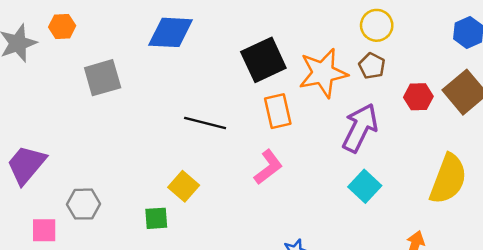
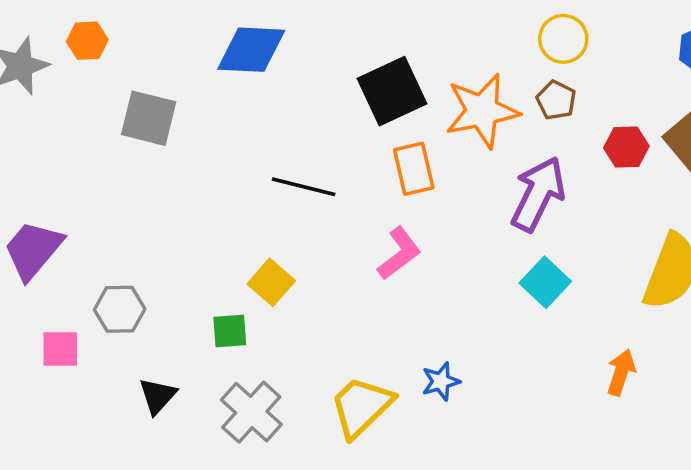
gray square: (103, 78) -> (149, 118), turned 30

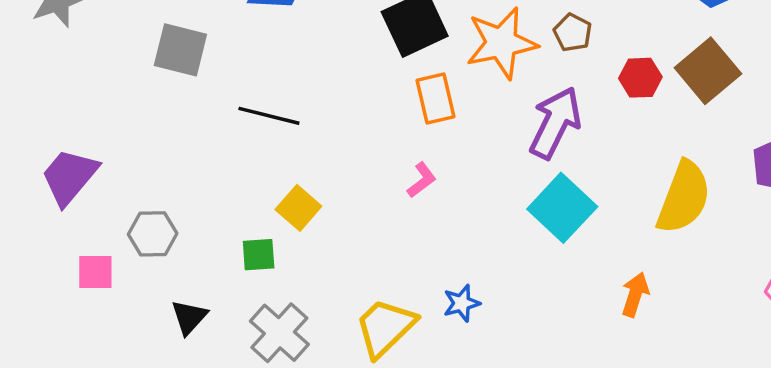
black line: (304, 187) -> (269, 116), moved
pink L-shape: (399, 253) -> (422, 180), size x0.7
cyan square: (545, 282) -> (562, 208), size x1.4

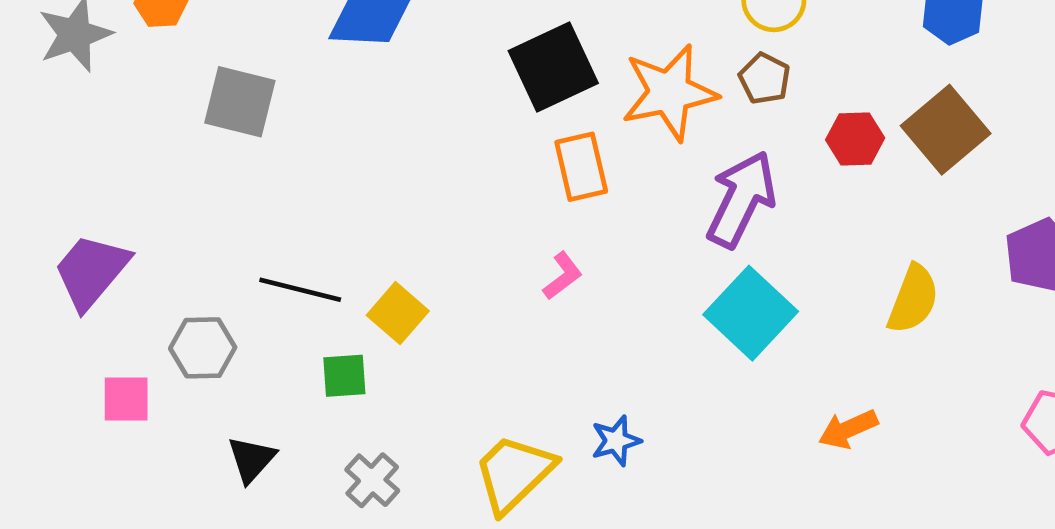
black line: (269, 116) -> (300, 290), moved
yellow semicircle: (684, 197) -> (913, 299), size x0.7
orange arrow: (635, 295) -> (848, 429), turned -132
gray cross: (279, 333) -> (372, 480), size x0.7

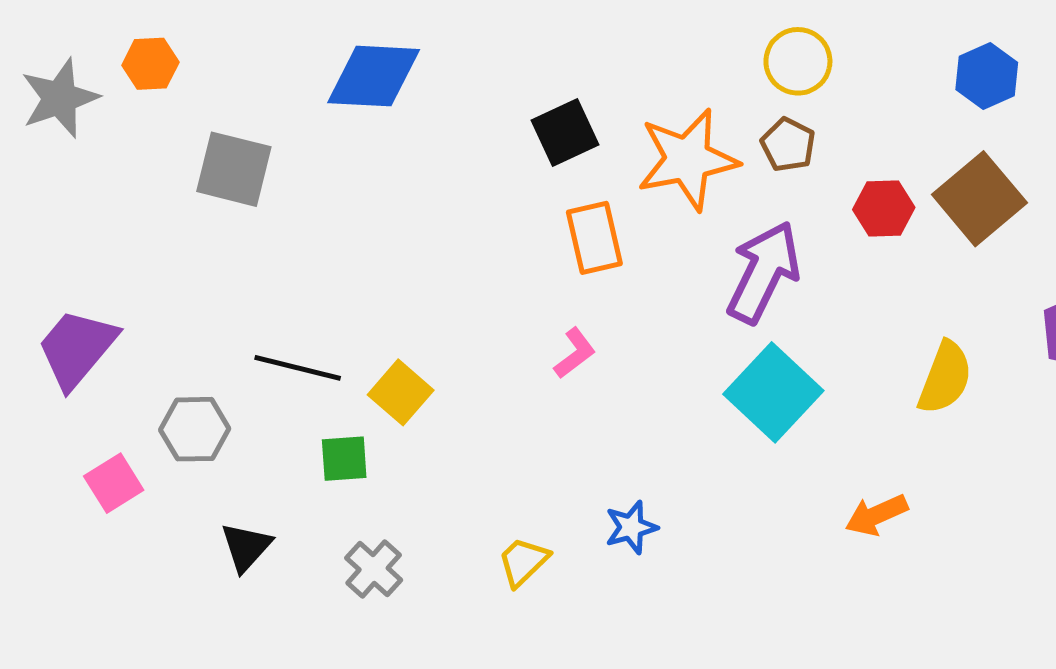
black square: (553, 67) -> (565, 132), size x0.7
pink square: (126, 399) -> (114, 483), turned -32
yellow trapezoid: (514, 473) -> (523, 562), size x0.6

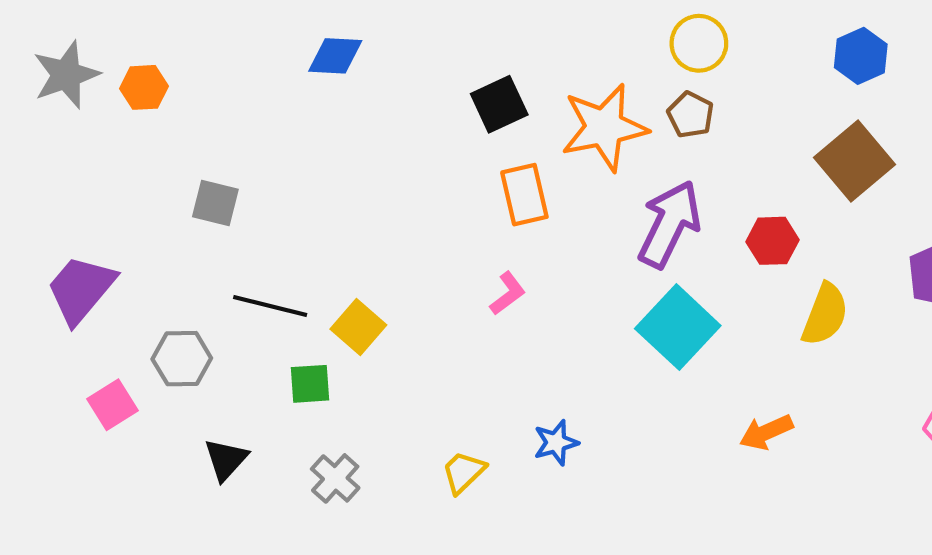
orange hexagon: (150, 64) -> (144, 87), moved
blue diamond: (374, 76) -> (335, 56), size x0.7
gray square: (234, 169) -> (215, 203), moved, size x0.7
red hexagon: (884, 208) -> (772, 241), moved

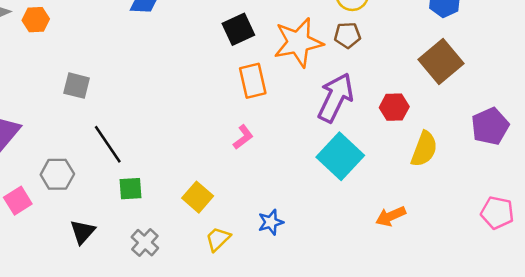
brown pentagon: (690, 115) -> (347, 35), turned -30
black line: (270, 306) -> (108, 144), turned 42
yellow square: (358, 327) -> (198, 197), moved

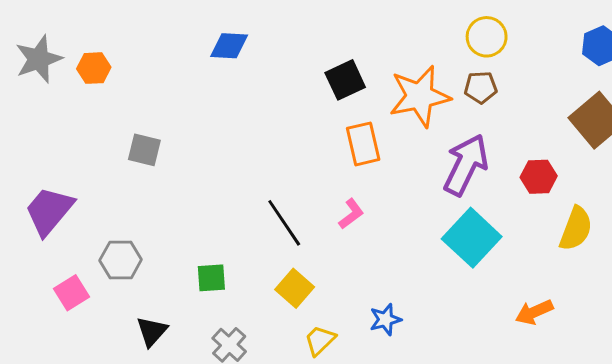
black line: (108, 144) -> (284, 223), moved

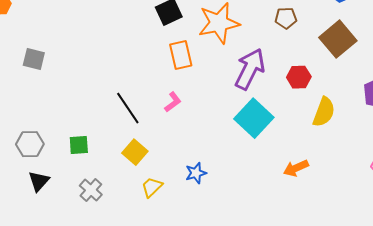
brown pentagon: (481, 87) -> (286, 18), moved
gray hexagon: (121, 260) -> (30, 144), moved

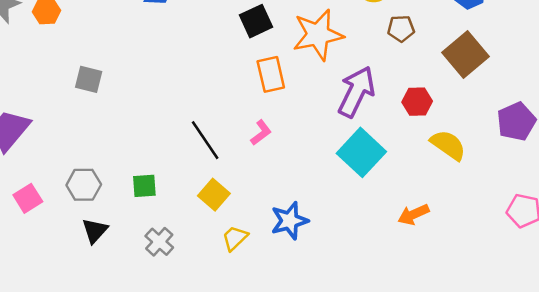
yellow semicircle: (324, 112) -> (448, 145), turned -76
blue star: (196, 173) -> (289, 221), size x1.4

